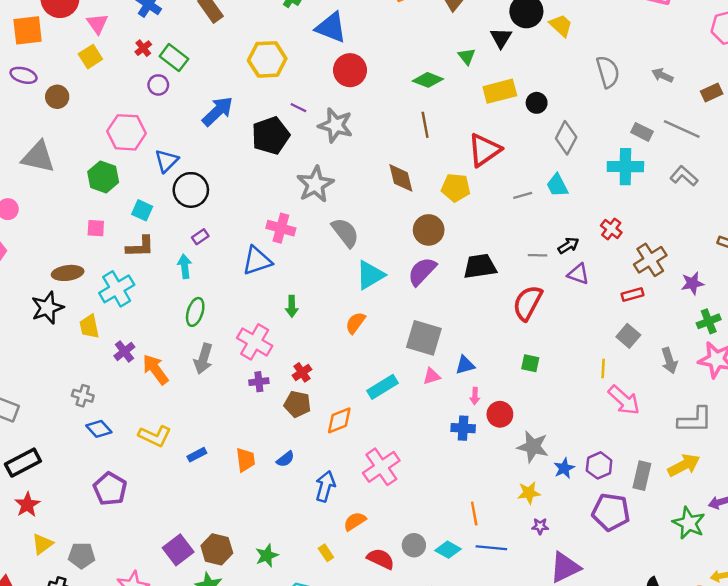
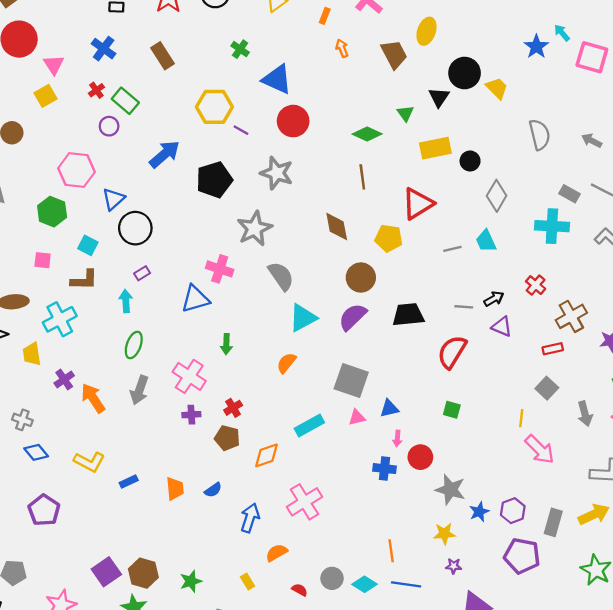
purple line: (298, 108) -> (241, 130), moved
red semicircle: (381, 559) -> (300, 590), size x0.6

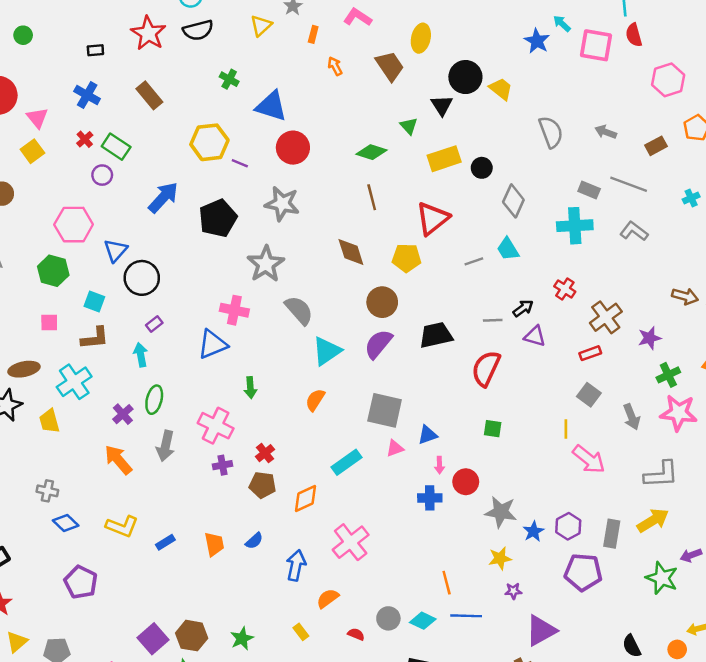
purple cross: (64, 379) -> (123, 414), moved

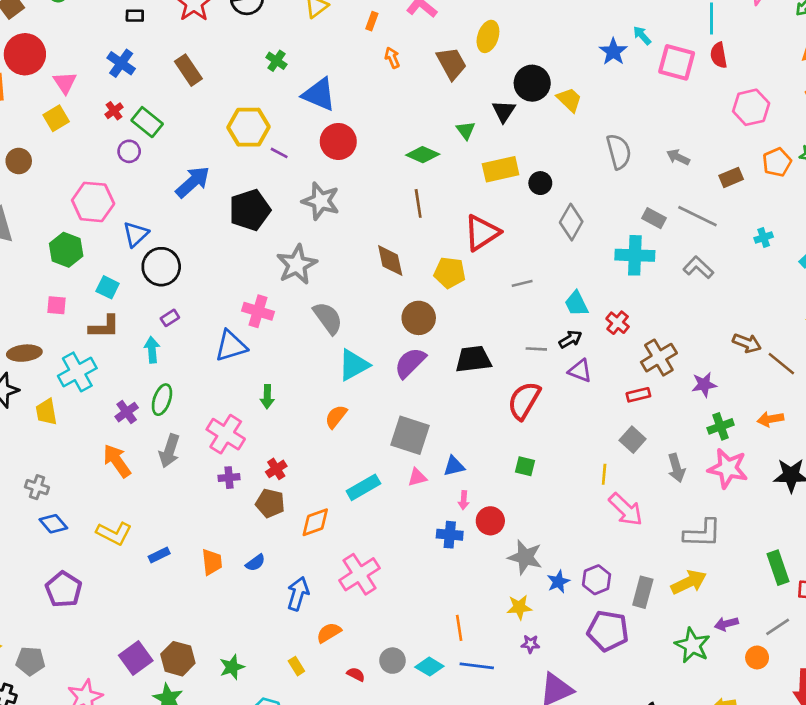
cyan trapezoid: (508, 249) -> (576, 304), moved

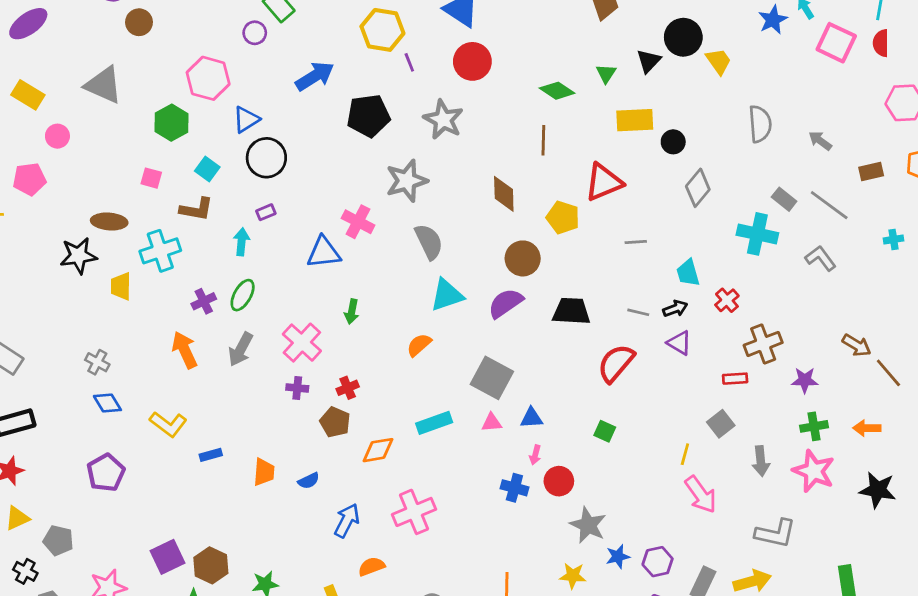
purple line: (279, 153) -> (409, 62), turned 30

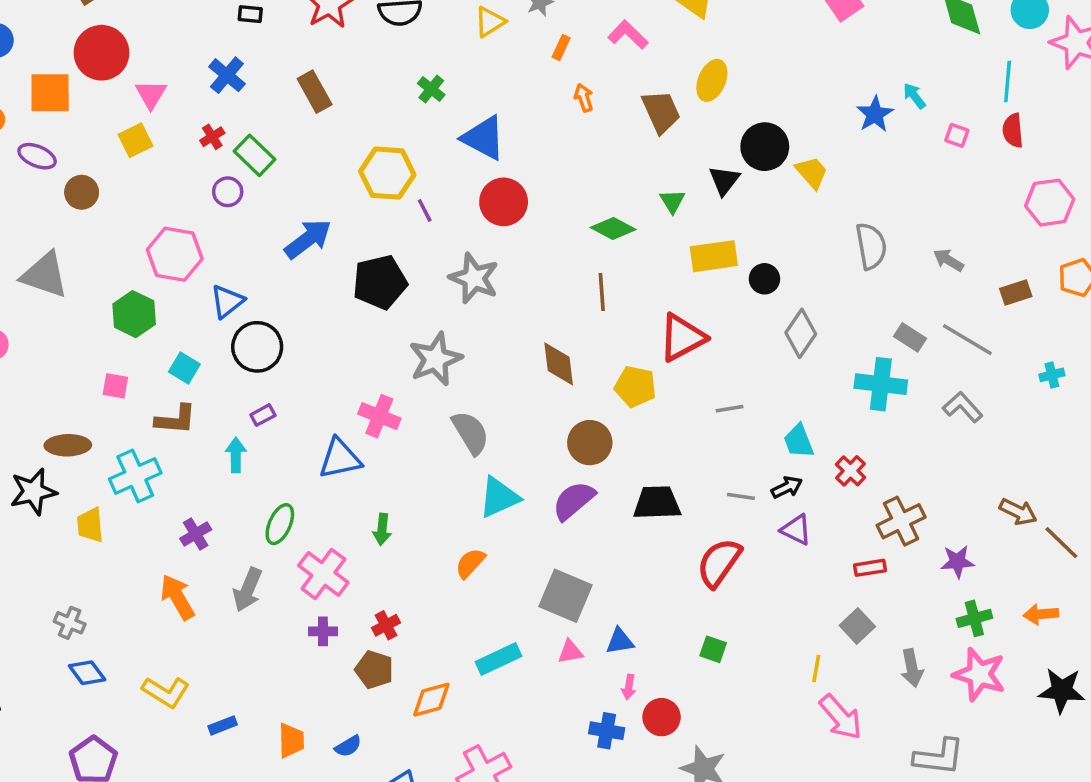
pink square: (836, 43) -> (957, 135), size x0.5
green ellipse: (243, 295) -> (280, 524), moved

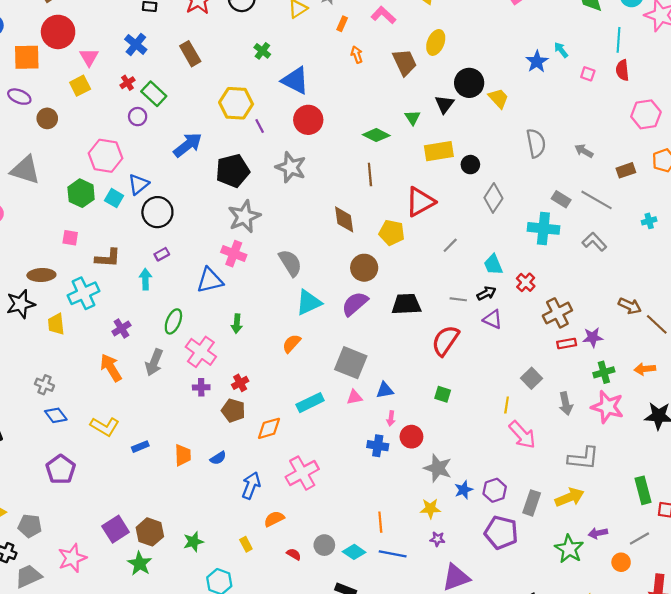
gray star: (435, 359) -> (244, 217), moved
cyan square: (184, 368) -> (114, 198), moved
gray line: (730, 409) -> (450, 245), turned -35
red rectangle: (870, 568) -> (567, 344), moved

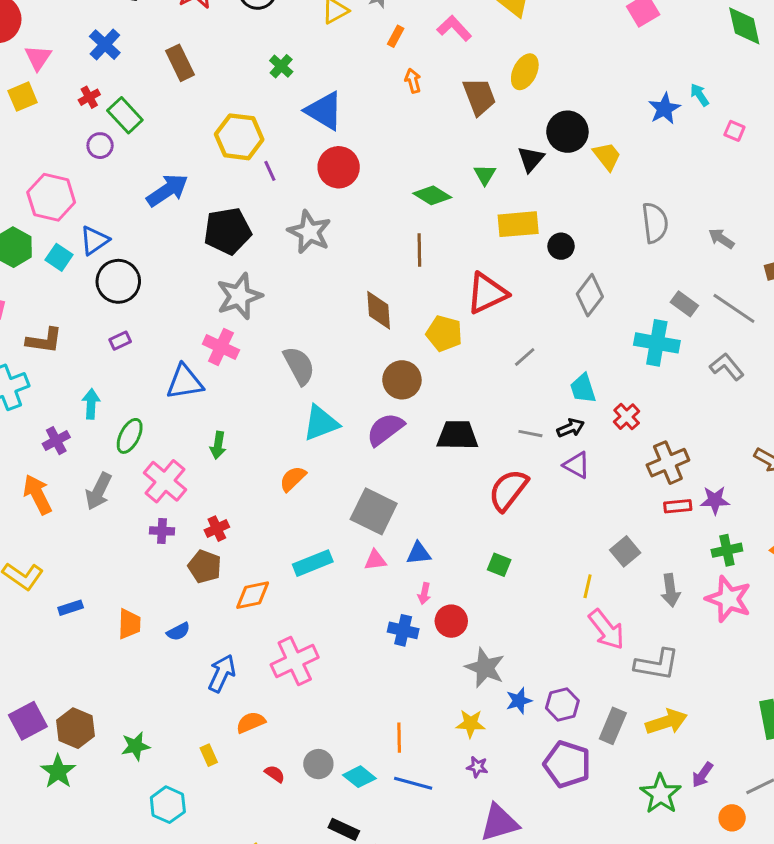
cyan arrow: (145, 279) -> (91, 404), moved
gray L-shape: (583, 458) -> (657, 665), moved
purple arrow: (598, 533) -> (702, 775), turned -48

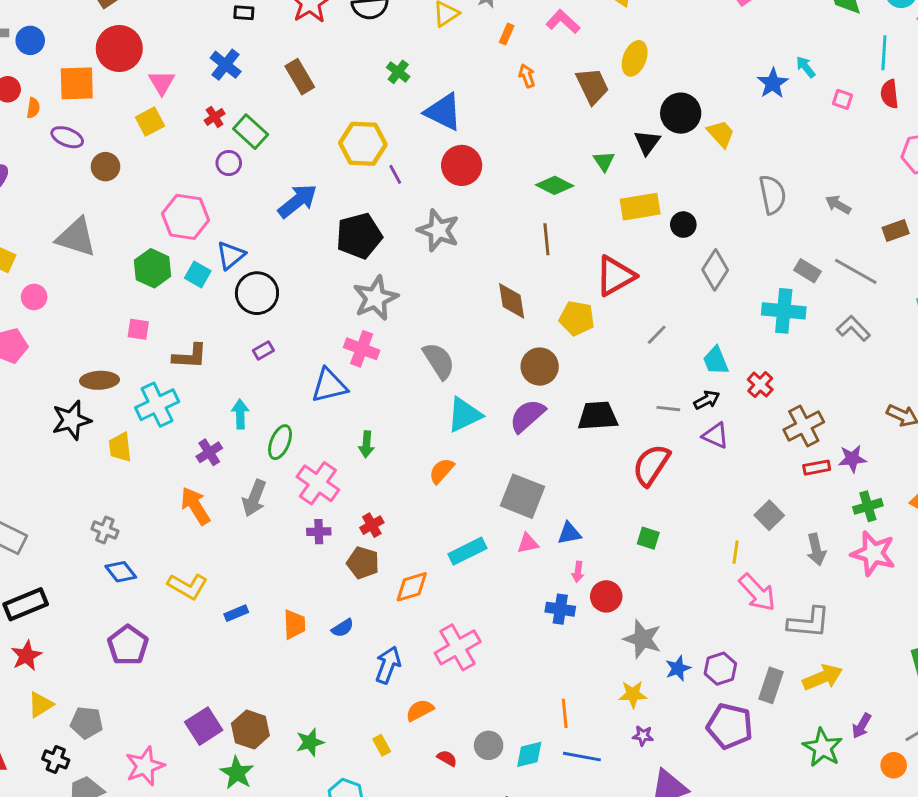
cyan diamond: (359, 777) -> (529, 754), turned -48

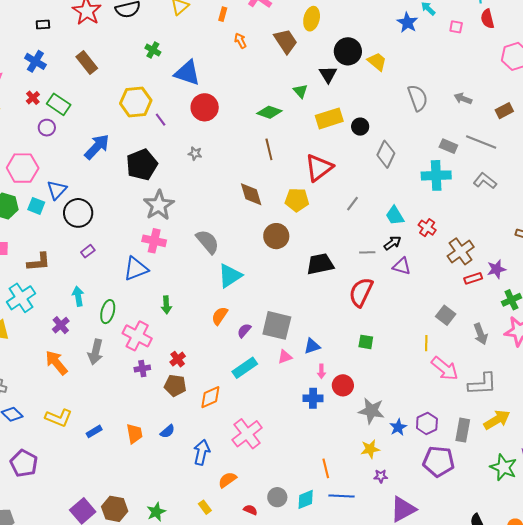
gray star: (438, 230) -> (195, 153), size x0.5
purple semicircle: (527, 416) -> (244, 331), moved, size x0.6

